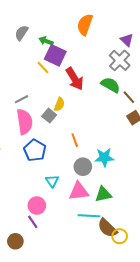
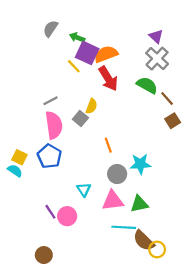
orange semicircle: (85, 25) -> (106, 54), moved, turned 50
purple triangle: (127, 40) -> (156, 36), moved
blue pentagon: (35, 150) -> (49, 156), moved
purple line: (33, 222) -> (50, 212), moved

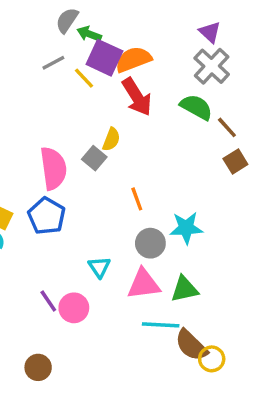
gray semicircle: (50, 29) -> (67, 20), moved
gray line: (50, 101) -> (53, 63), moved

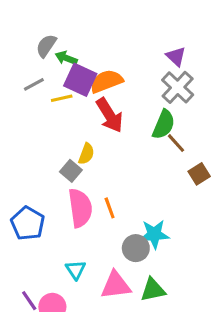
yellow line: (84, 78) -> (62, 98), turned -60
green semicircle: (196, 107) -> (164, 124), turned 84
brown line: (227, 127) -> (176, 143), moved
pink semicircle: (53, 168) -> (80, 208), moved
gray circle: (150, 243) -> (136, 248), moved

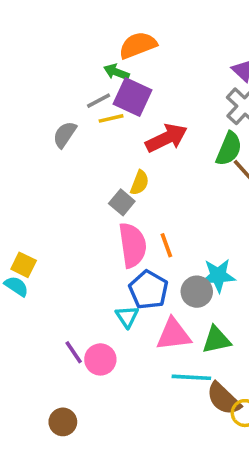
gray semicircle: (46, 46) -> (65, 135), moved
orange semicircle: (106, 81) -> (138, 45), moved
gray line: (34, 84) -> (99, 101), moved
red arrow: (110, 115) -> (166, 138), turned -84
blue pentagon: (28, 223) -> (149, 290), moved

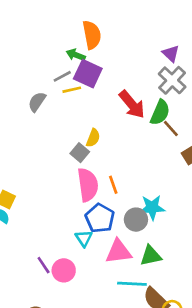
orange semicircle: (138, 45) -> (92, 35), turned 100
red arrow: (166, 138) -> (132, 104), moved, turned 76

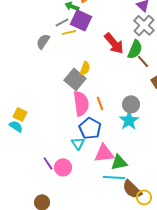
gray square: (80, 153) -> (75, 79), size x1.5
cyan star: (152, 207) -> (129, 120), turned -30
gray circle: (136, 220) -> (131, 104), moved
green triangle: (151, 256) -> (119, 162), moved

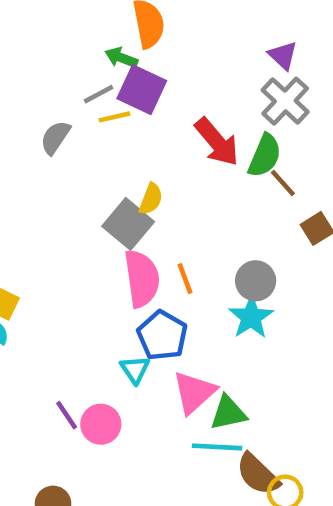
pink triangle: (104, 153) -> (194, 392), turned -35

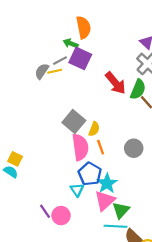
yellow line: (114, 117) -> (55, 71), moved
gray semicircle: (55, 137) -> (42, 71), moved
yellow semicircle: (151, 199) -> (94, 129), moved
cyan star: (251, 317) -> (107, 183), moved
green triangle: (228, 413) -> (121, 210), turned -36

